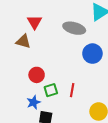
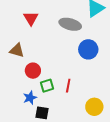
brown triangle: (23, 41) -> (17, 50), moved

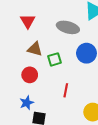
brown triangle: (17, 50) -> (35, 49), moved
green square: (47, 86) -> (54, 59), moved

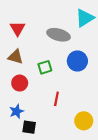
brown triangle: (35, 49) -> (15, 57), moved

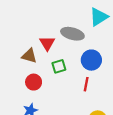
red triangle: (18, 28) -> (47, 43), moved
red line: (56, 99) -> (86, 84), moved

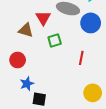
blue circle: (91, 60) -> (91, 23), moved
red circle: (34, 82) -> (18, 60), moved

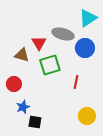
green square: (55, 40) -> (50, 65), size x1.5

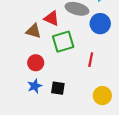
red triangle: (39, 43) -> (52, 18), turned -35
red circle: (14, 84) -> (36, 63), moved
black square: (35, 122) -> (58, 88), moved

